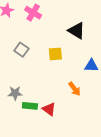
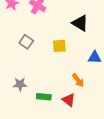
green rectangle: (30, 106) -> (44, 97), moved
red triangle: (49, 109) -> (69, 100), moved

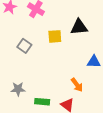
black triangle: (80, 23) -> (79, 27), turned -36
yellow square: (59, 46) -> (55, 36), moved

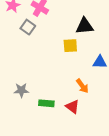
yellow square: (55, 36) -> (70, 46), moved
gray square: (24, 46) -> (28, 27), moved

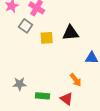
black triangle: (84, 26) -> (71, 33), moved
yellow square: (70, 46) -> (47, 38), moved

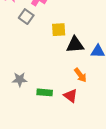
black triangle: (71, 33) -> (75, 45), moved
yellow square: (47, 38) -> (59, 30), moved

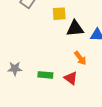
gray star: (20, 79) -> (15, 69), moved

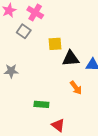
gray star: (15, 69) -> (11, 71), moved
red triangle: (71, 78) -> (58, 125), moved

